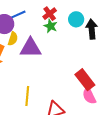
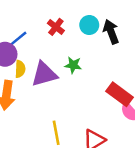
green star: (51, 26) -> (73, 65), moved

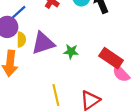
green star: (73, 65) -> (71, 52), moved

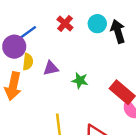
purple triangle: (43, 43) -> (51, 68), size x0.6

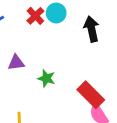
cyan circle: (97, 24) -> (56, 13), moved

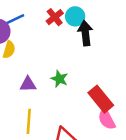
black arrow: (92, 29) -> (85, 33), moved
purple triangle: (16, 63) -> (28, 84), moved

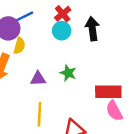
cyan circle: (75, 16) -> (62, 31), moved
red rectangle: (101, 99) -> (108, 92), turned -50

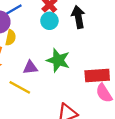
green star: (68, 73) -> (58, 60), size x1.5
yellow line: (39, 114) -> (20, 87), moved, turned -60

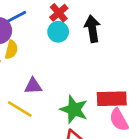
green star: (58, 60) -> (74, 109), moved

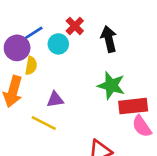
cyan circle: (58, 32) -> (58, 44), moved
green star: (74, 109) -> (111, 85), moved

